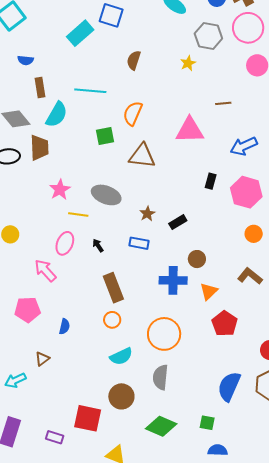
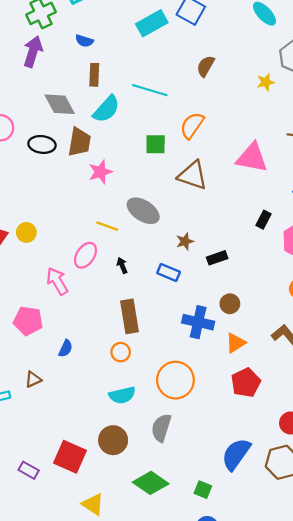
pink star: (60, 190) -> (100, 172), moved

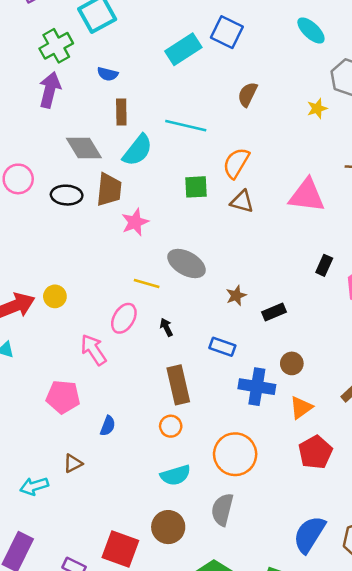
brown triangle: (193, 175) -> (242, 202), moved, size x0.7
blue rectangle: (169, 272) -> (222, 347), moved

